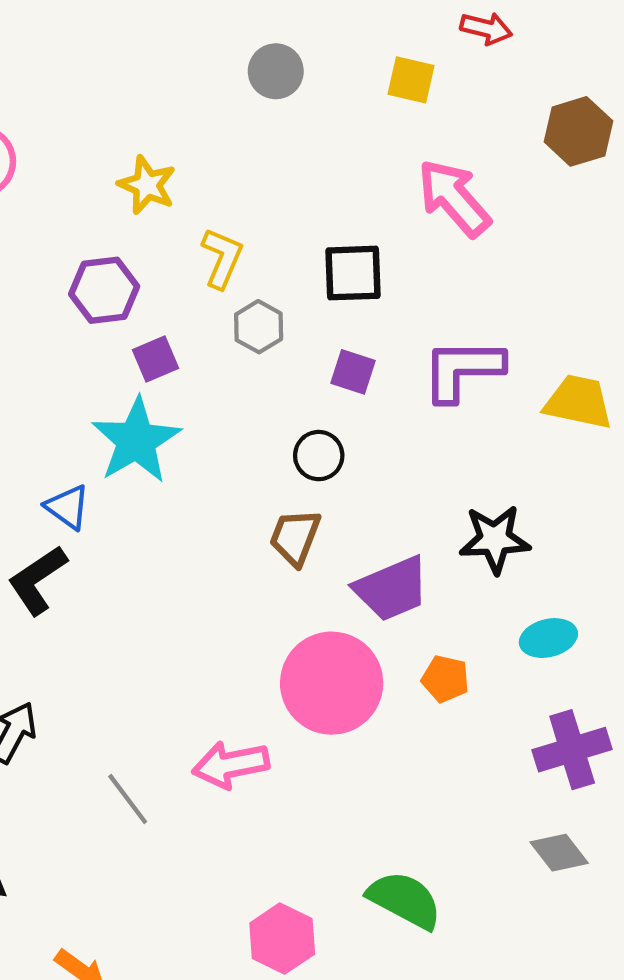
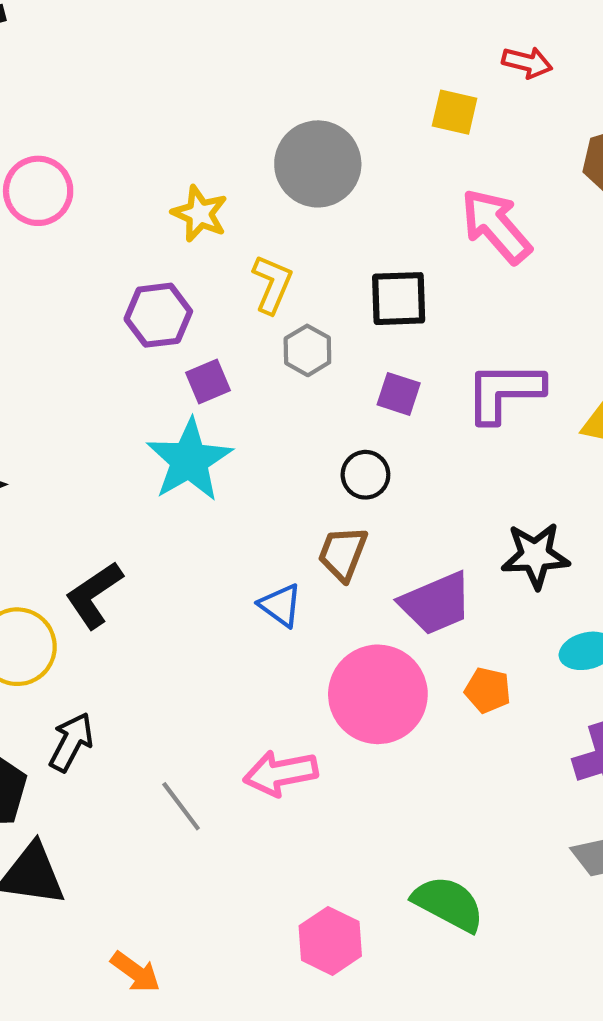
gray circle: (276, 71) -> (318, 164), moved, size x1.6
blue triangle: (68, 507) -> (281, 605), moved

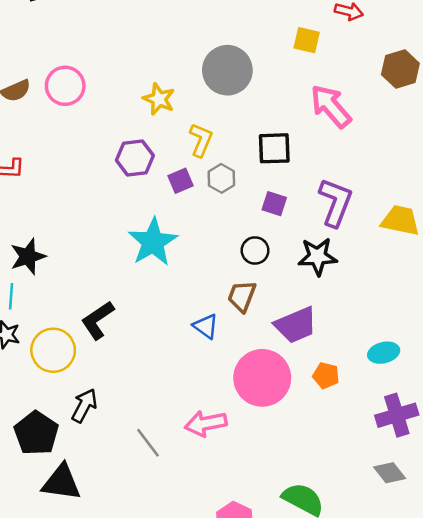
purple square: (208, 381) -> (181, 181), moved
purple L-shape: (504, 392) -> (336, 202), turned 111
black star: (535, 556) -> (318, 256), moved

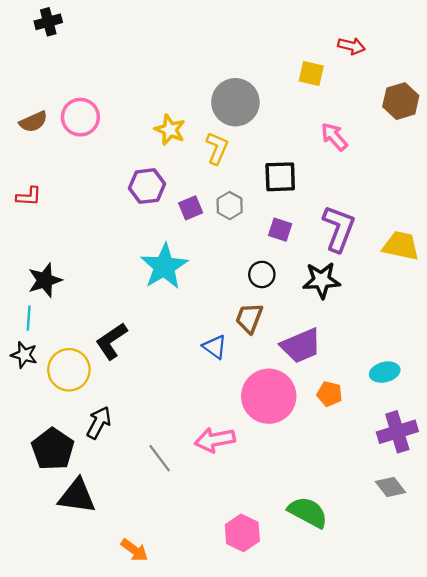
pink arrow: (331, 106) -> (334, 137), size x0.7
yellow L-shape: (201, 140) -> (217, 148), moved

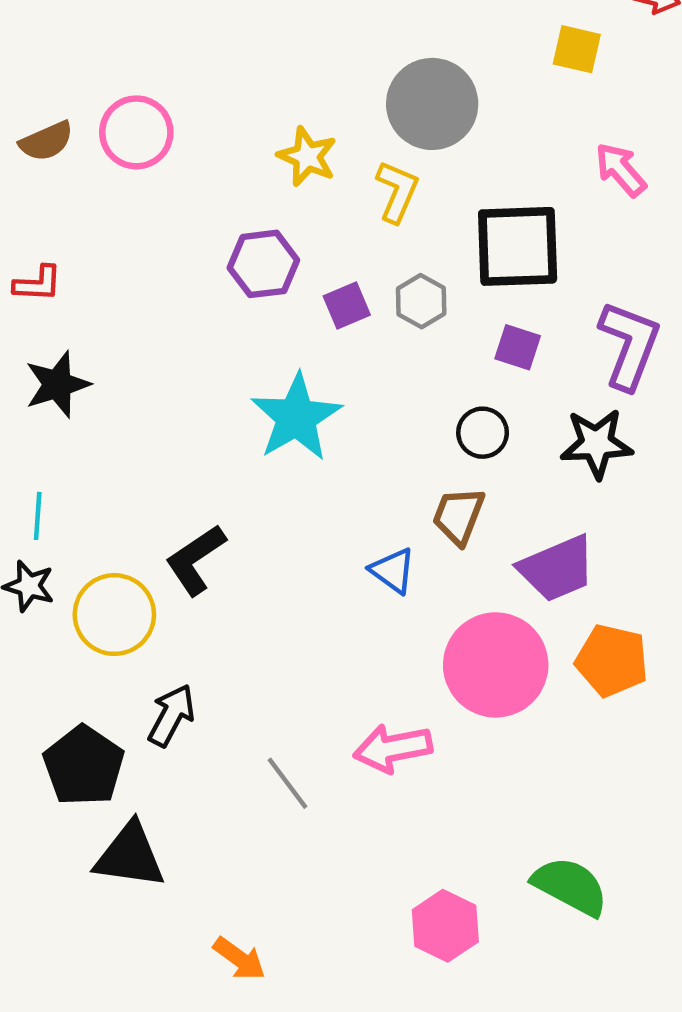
black square: (280, 177) -> (518, 246), size x1.4
black star: (45, 280) -> (57, 384), moved
orange pentagon: (330, 394) -> (612, 661), size x1.5

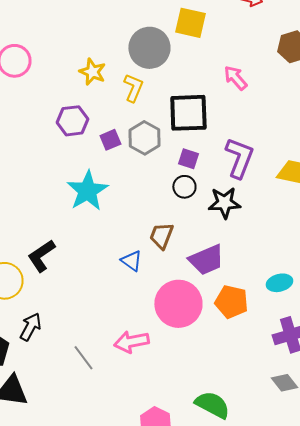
yellow square: (577, 49) -> (190, 23), moved, size x1.4
gray hexagon: (421, 301) -> (144, 138), size x1.4
black circle: (483, 433) -> (184, 187), moved

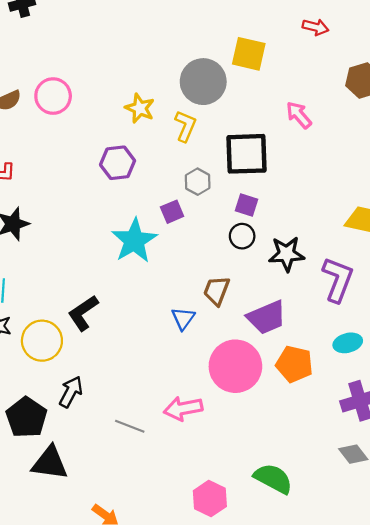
gray hexagon: (144, 138) -> (198, 182), size x0.7
purple square: (110, 140) -> (172, 212), moved
purple L-shape: (239, 158) -> (338, 280), moved
blue triangle: (131, 261) -> (183, 318), turned 30
gray line: (83, 358) -> (130, 426), turned -32

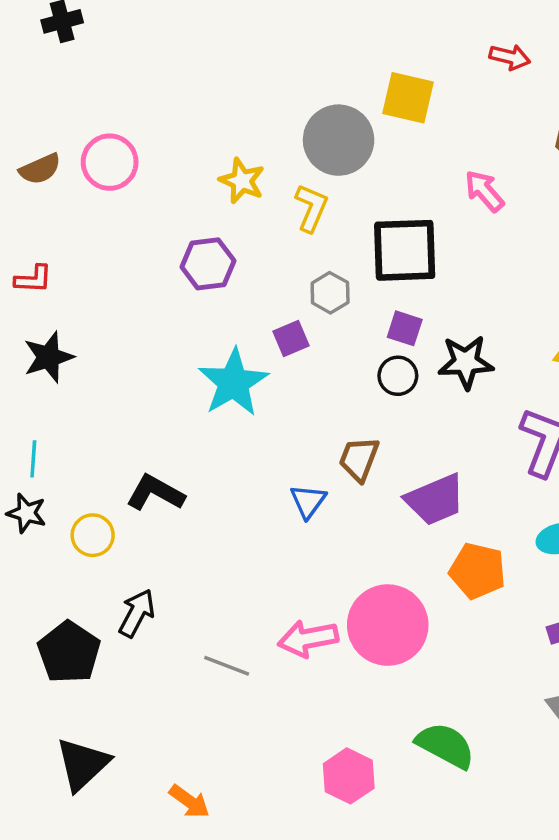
black star: (287, 254) -> (466, 362), moved
black L-shape: (83, 313) -> (155, 493), turned 63
yellow circle: (42, 341) -> (93, 535), size x0.7
pink circle: (235, 366) -> (388, 625), moved
black triangle: (50, 463) -> (82, 764), moved, turned -51

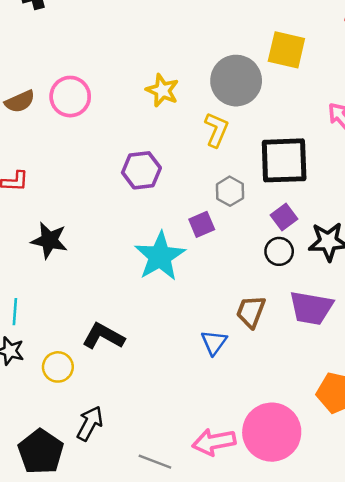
yellow star: (242, 181) -> (162, 90), moved
purple square: (405, 328) -> (284, 217), turned 35
black star: (49, 357) -> (49, 240), moved, turned 30
purple trapezoid: (435, 500) -> (311, 308), moved, turned 33

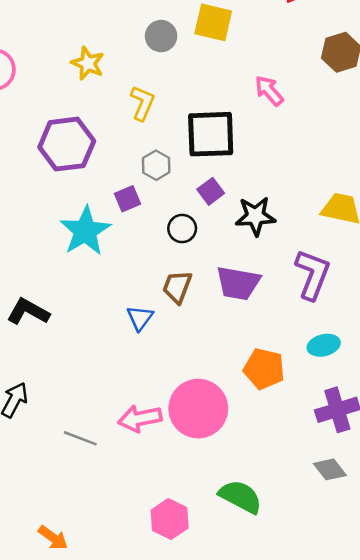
gray circle: (236, 81) -> (161, 36), moved, size x0.6
purple hexagon: (141, 170) -> (67, 144), size x1.4
black circle: (279, 251) -> (182, 229), moved

